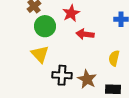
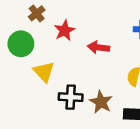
red star: (71, 13) -> (65, 30), moved
green circle: (45, 26) -> (21, 44), moved

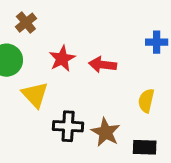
red star: (65, 30) -> (62, 59), moved

